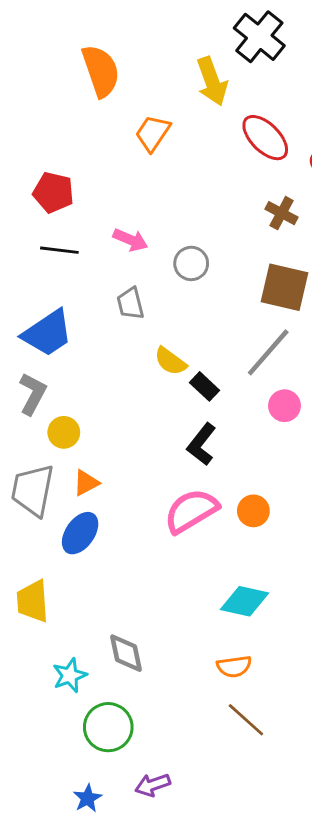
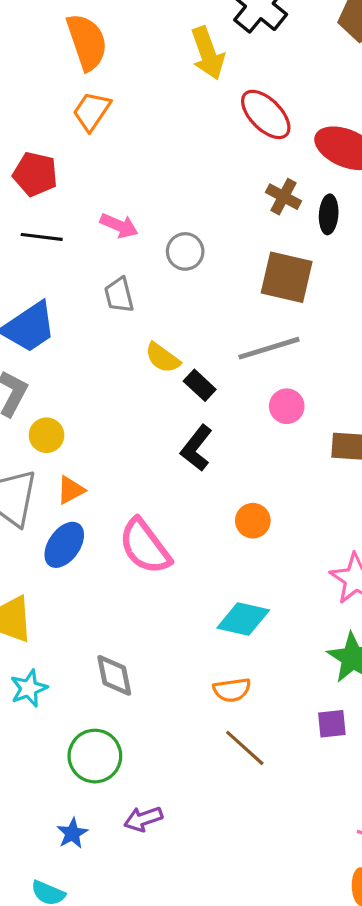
orange trapezoid: (153, 133) -> (92, 111), moved
gray line: (268, 352) -> (269, 348), turned 32
pink semicircle: (191, 511) -> (145, 546), moved, turned -96
cyan star: (70, 675) -> (29, 688), moved

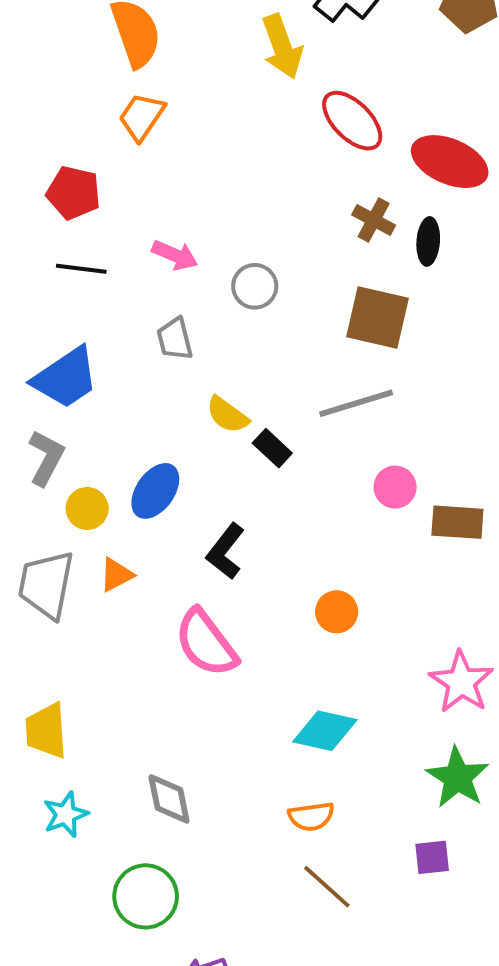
pink circle: (287, 406) -> (395, 487), moved
black L-shape: (196, 448) -> (225, 551), moved
blue ellipse: (64, 545) -> (155, 491), moved

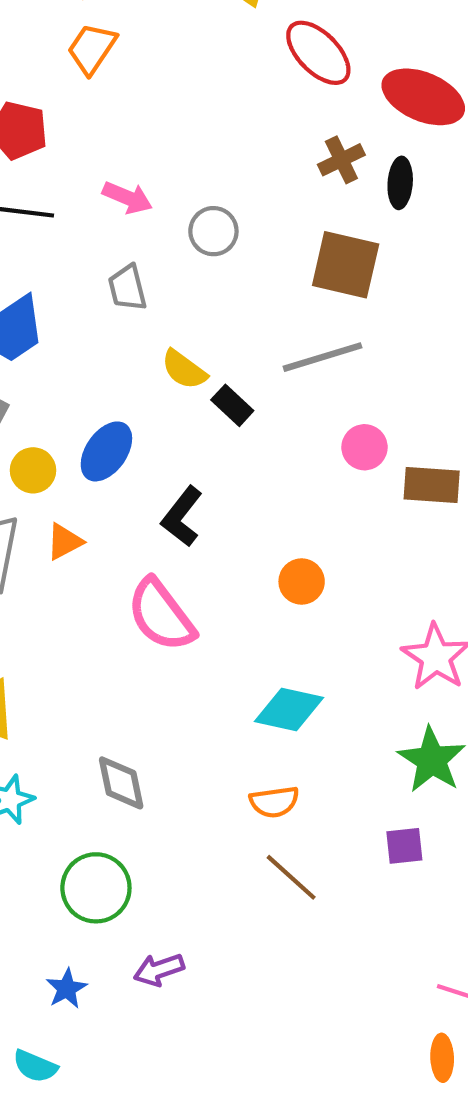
brown cross: (374, 220) -> (341, 160), turned 36

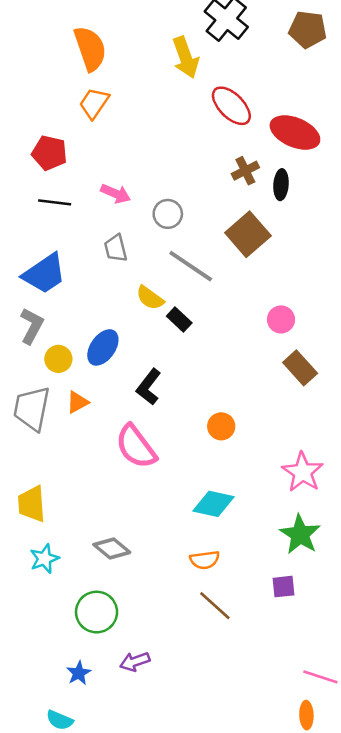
brown square: (346, 265) -> (248, 234), turned 36
gray line: (323, 357) -> (191, 266), moved, turned 51
pink circle: (365, 447) -> (281, 319), moved
brown rectangle: (432, 485) -> (300, 368), turned 44
gray diamond: (121, 783) -> (112, 548), turned -39

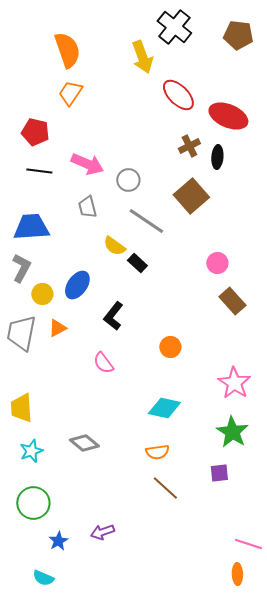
pink arrow: (116, 194) -> (87, 164), size x1.4
blue trapezoid: (44, 274) -> (31, 227), turned -150
pink semicircle: (136, 447) -> (103, 363), size x0.6
green circle: (97, 612) -> (33, 503), moved

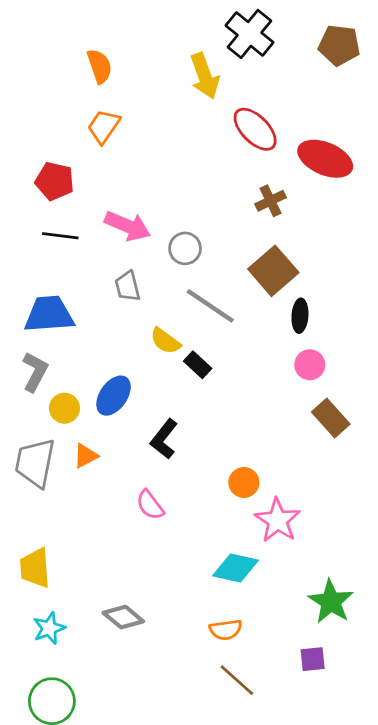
orange semicircle: (67, 50) -> (100, 66), size x0.7
black ellipse: (217, 157) -> (300, 316), moved
pink star: (234, 383) -> (278, 520), moved

